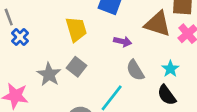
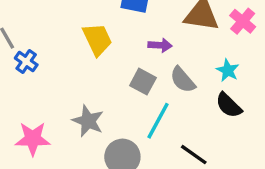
gray square: (76, 67) -> (143, 82), moved
gray star: (49, 74) -> (88, 121), moved

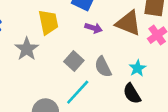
purple arrow: (160, 45) -> (94, 28), moved
gray star: (88, 121) -> (27, 49), moved

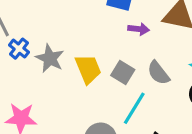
yellow trapezoid: (48, 22) -> (88, 69), moved
gray star: (27, 49) -> (50, 58), moved

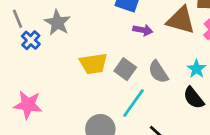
gray star: (50, 58) -> (57, 23), moved
yellow trapezoid: (88, 69) -> (93, 64), turned 100

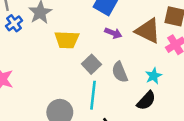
yellow trapezoid: (93, 64) -> (67, 40), moved
black semicircle: (194, 98) -> (146, 101), turned -110
cyan line: (134, 103) -> (93, 95), turned -40

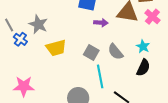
yellow trapezoid: (67, 40) -> (56, 48), moved

